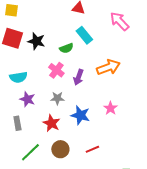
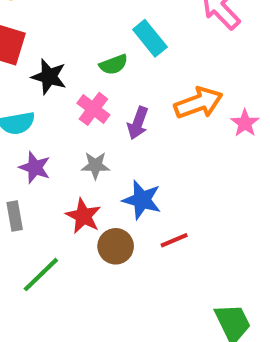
black star: (36, 41) -> (49, 77), moved
pink star: (110, 108) -> (245, 123), moved
brown circle: (60, 149) -> (116, 246), moved
red line: (92, 149) -> (174, 240), moved

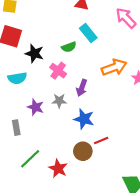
purple arrow: (138, 123) -> (82, 88), moved
purple star: (35, 168) -> (36, 107), moved
red star: (83, 216) -> (58, 168), moved
brown circle: (116, 246) -> (83, 151), moved

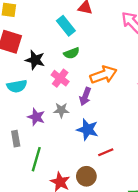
cyan rectangle: (88, 33) -> (66, 26), moved
orange arrow: (114, 67) -> (103, 75), moved
brown circle: (83, 151) -> (86, 176), moved
green line: (30, 159) -> (36, 159), moved, turned -30

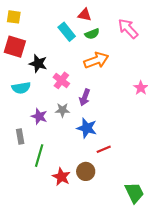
green semicircle: (72, 53) -> (92, 34), moved
orange arrow: (103, 75) -> (96, 60), moved

